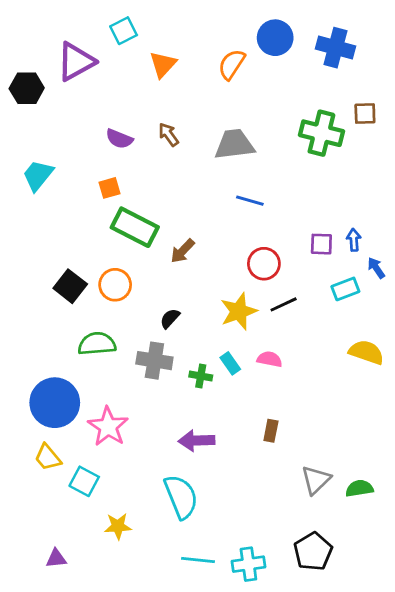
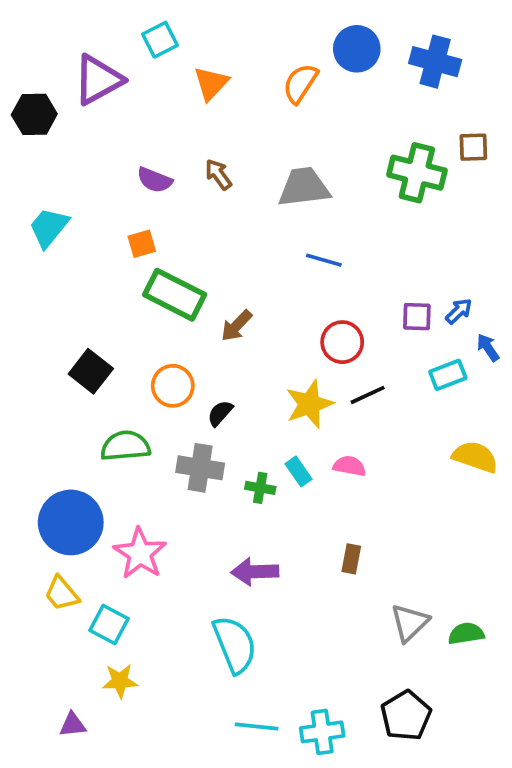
blue arrow: (354, 240) -> (459, 311), turned 50
orange circle: (115, 285) -> (173, 386), moved
yellow star: (118, 526) -> (120, 681), moved

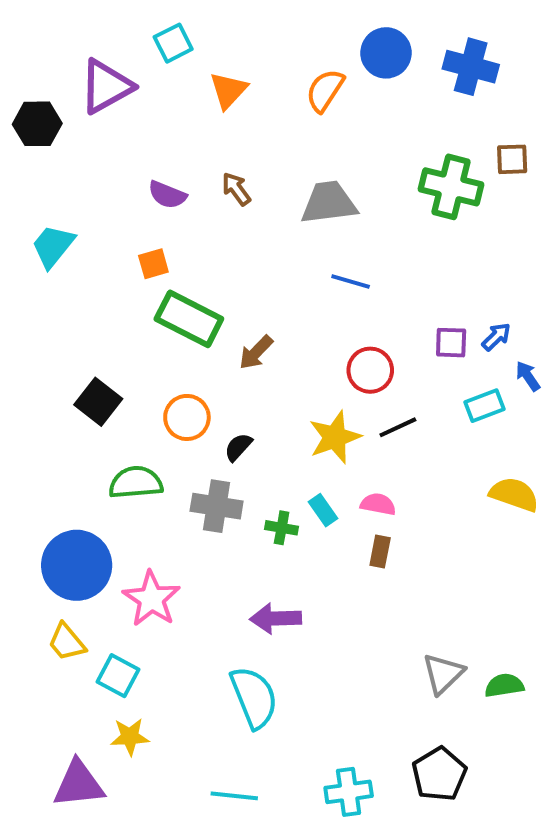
brown rectangle: (351, 559) -> (380, 551), moved
purple triangle: (73, 725) -> (79, 784), size x1.8
cyan line: (257, 726) -> (234, 796), moved

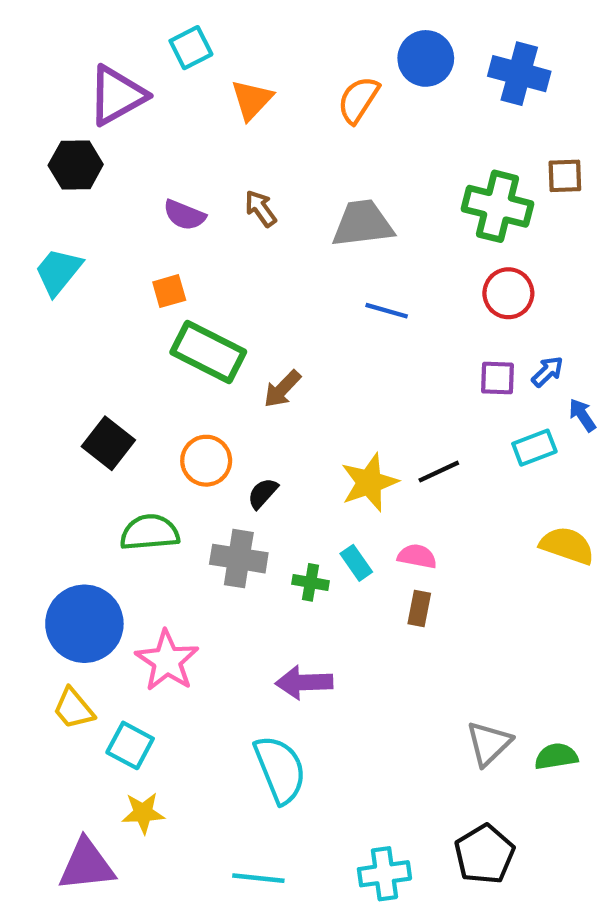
black hexagon: (37, 124) -> (76, 165), moved
red circle: (370, 370) -> (508, 293), moved

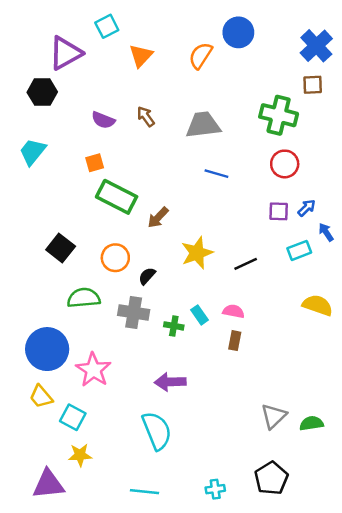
blue cross: (519, 74) -> (316, 46), moved, turned 32
brown square: (565, 176) -> (313, 85), moved
yellow star: (369, 482) -> (197, 253), moved
cyan cross: (384, 874) -> (215, 489), size x0.7

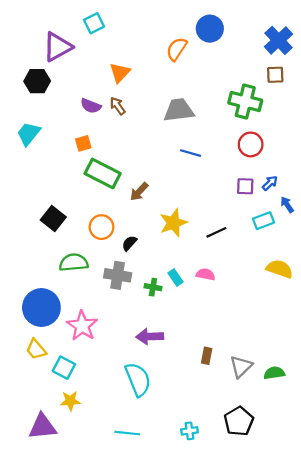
orange triangle: (141, 56) -> (120, 73), moved
brown arrow: (146, 116) -> (118, 106), moved
brown rectangle: (235, 341) -> (207, 356), moved

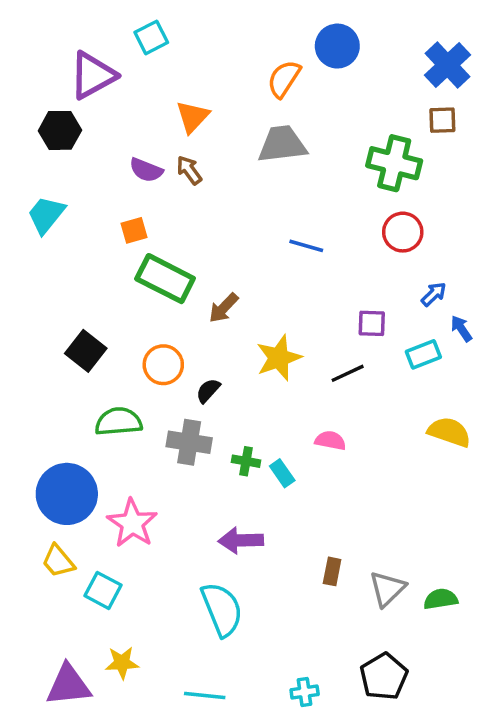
gray trapezoid: (179, 110) -> (282, 144), moved
purple square: (245, 186) -> (372, 323), moved
cyan rectangle: (176, 277) -> (282, 473), moved
yellow star: (70, 401) -> (122, 663), moved

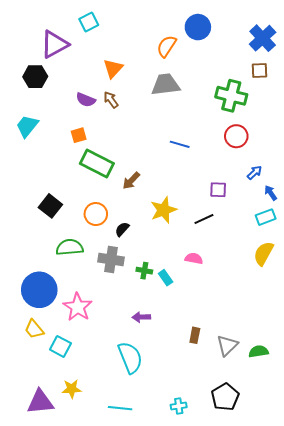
cyan rectangle: (423, 354) -> (266, 217), moved
yellow semicircle: (449, 432) -> (264, 253), turned -80
purple arrow: (241, 540) -> (141, 317), size x0.7

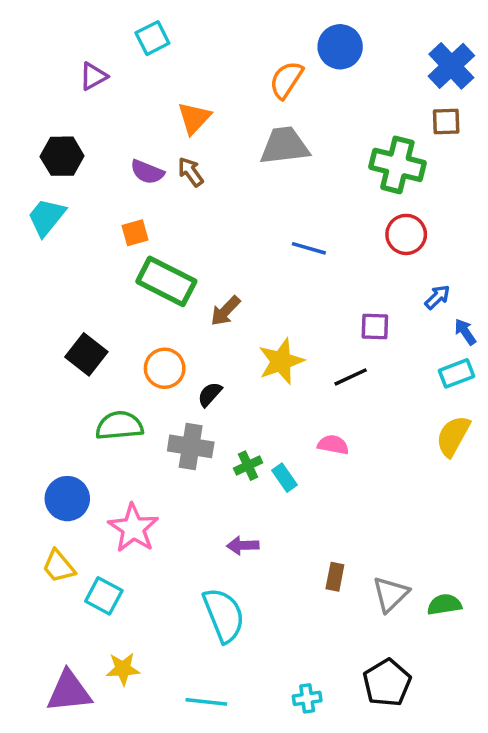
purple triangle: (54, 44) -> (93, 76), size x0.6
black hexagon: (35, 77) -> (62, 156), moved
green cross: (144, 271) -> (248, 466), turned -35
blue circle: (39, 290) -> (67, 499), size x0.7

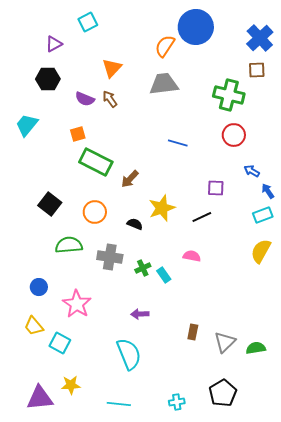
blue circle: (340, 47) -> (196, 27), size x1.4
black hexagon: (62, 156) -> (48, 79), moved
blue arrow: (437, 297) -> (252, 171), turned -105
black semicircle: (210, 394) -> (135, 224), moved, turned 70
blue circle: (67, 499) -> (39, 287), size x0.7

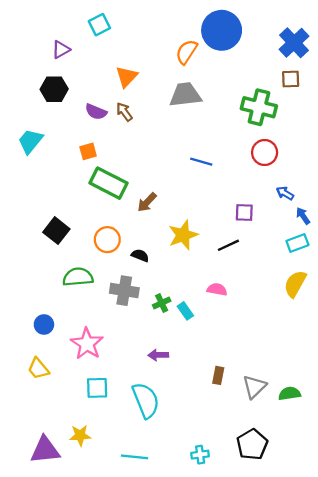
black semicircle: (135, 224) -> (140, 255), moved
cyan square: (60, 343) -> (97, 388), moved, turned -30

